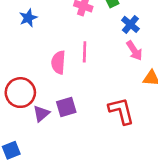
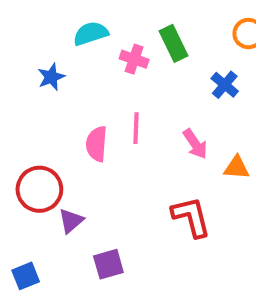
blue cross: (130, 24) -> (225, 85), moved
pink arrow: (134, 51) -> (195, 144), moved
purple square: (66, 107) -> (108, 264), moved

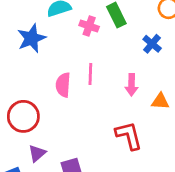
blue star: (51, 77) -> (32, 38), size x1.5
pink arrow: (195, 144) -> (132, 85), turned 35
purple triangle: (71, 221) -> (37, 153), moved

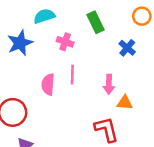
pink cross: (89, 26) -> (65, 42), moved
orange triangle: (160, 101) -> (125, 103), moved

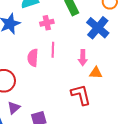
pink cross: (65, 42) -> (47, 23), turned -32
blue cross: (127, 48) -> (98, 28), size x1.6

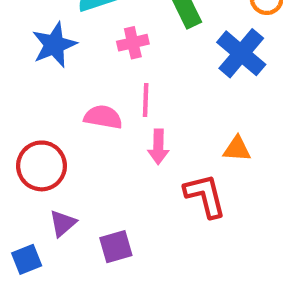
pink semicircle: (33, 58) -> (103, 117), turned 96
pink arrow: (83, 58) -> (158, 147), moved

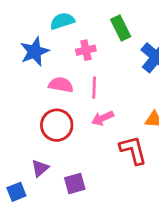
pink semicircle: (103, 117) -> (61, 85), moved
pink arrow: (158, 147) -> (103, 118), turned 65
red circle: (42, 166) -> (57, 125), moved

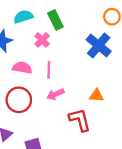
green rectangle: (121, 28) -> (55, 20), moved
pink cross: (86, 50) -> (42, 40), turned -32

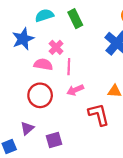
pink cross: (42, 40) -> (56, 47), moved

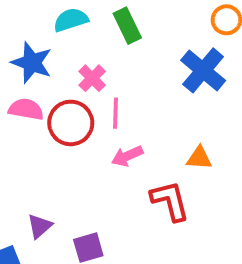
blue star: (23, 39) -> (32, 63), turned -30
pink semicircle: (43, 64) -> (26, 109), moved
red circle: (40, 95) -> (71, 123), moved

